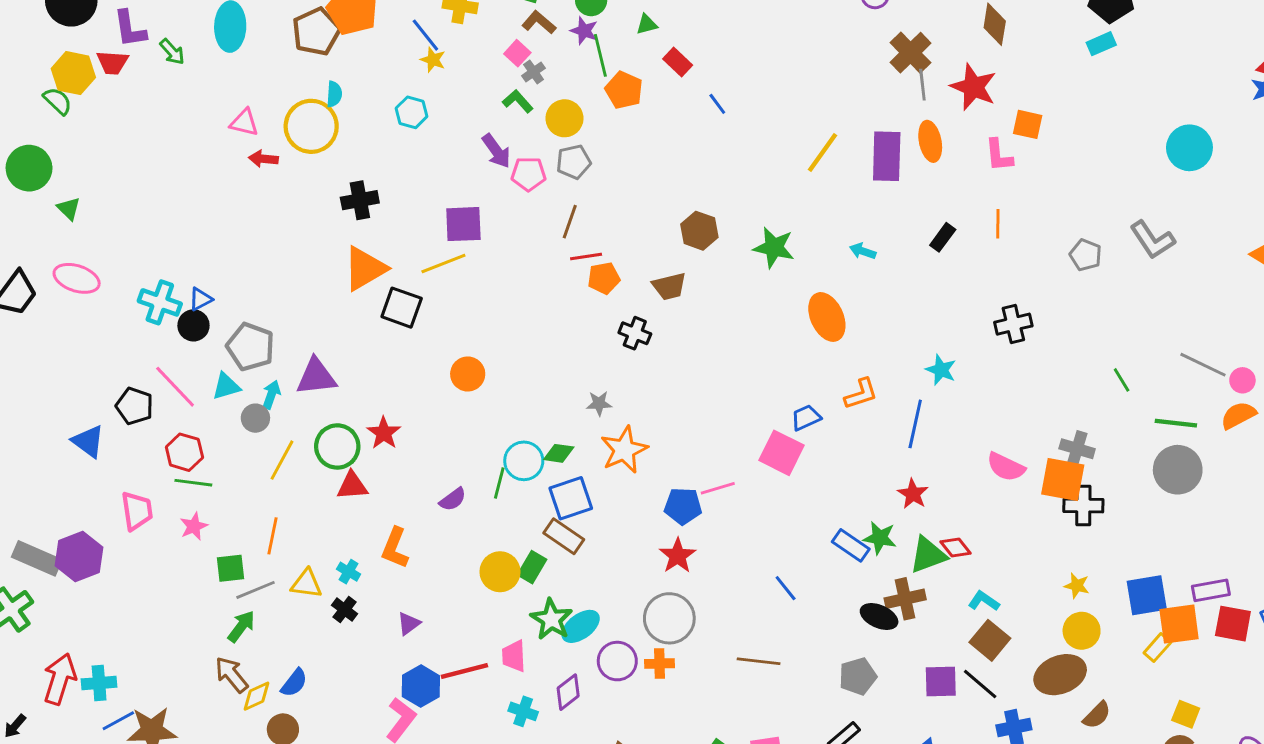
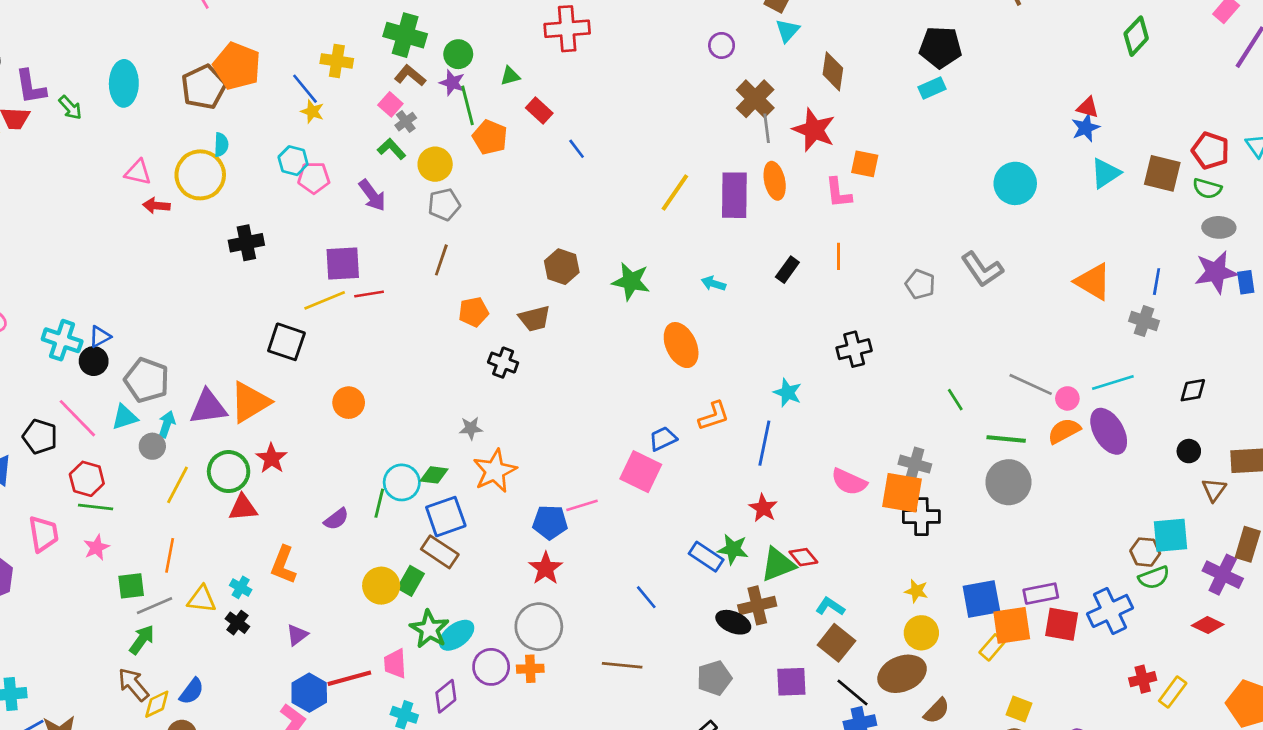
pink pentagon: (529, 174) -> (314, 178), moved
red line: (586, 256) -> (369, 294), moved
orange triangle: (365, 269) -> (250, 402), moved
black line: (980, 684) -> (852, 692), moved

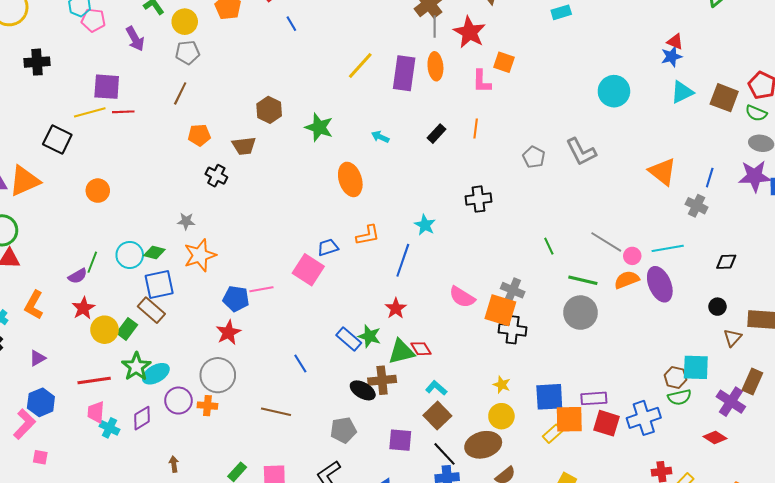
red star: (271, 458) -> (83, 308), moved
green line: (379, 503) -> (92, 262), moved
pink trapezoid: (395, 664) -> (96, 412), moved
red line: (349, 678) -> (94, 380), moved

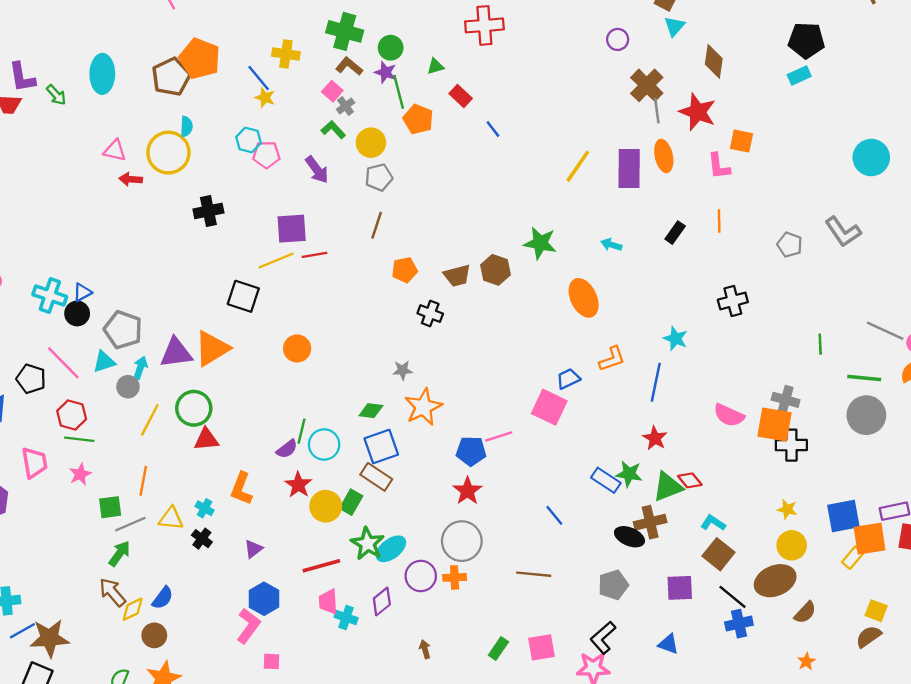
brown hexagon: (269, 110) -> (495, 270), moved
green line: (549, 246) -> (820, 344), turned 30
cyan circle: (130, 255) -> (324, 445), moved

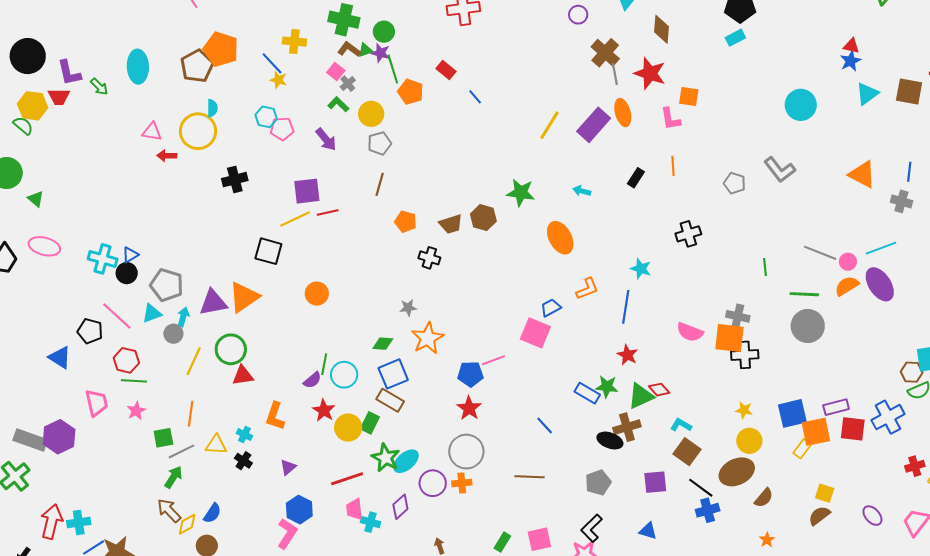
green triangle: (435, 66) -> (365, 50), moved
purple rectangle: (629, 168) -> (594, 125), turned 44
orange pentagon: (405, 270) -> (406, 222), turned 30

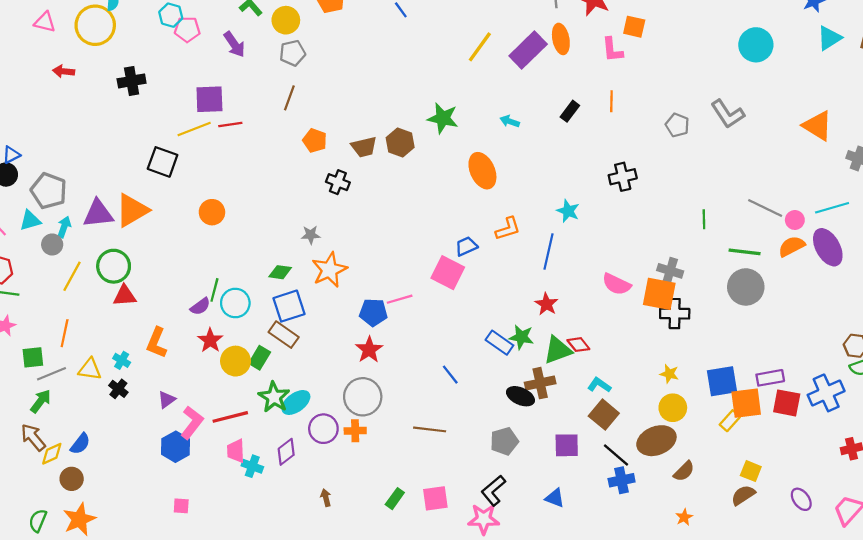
red arrow: (167, 156) -> (64, 71), moved
pink L-shape: (287, 534) -> (192, 423), moved

